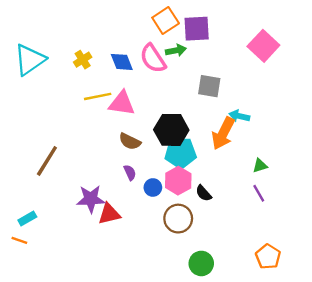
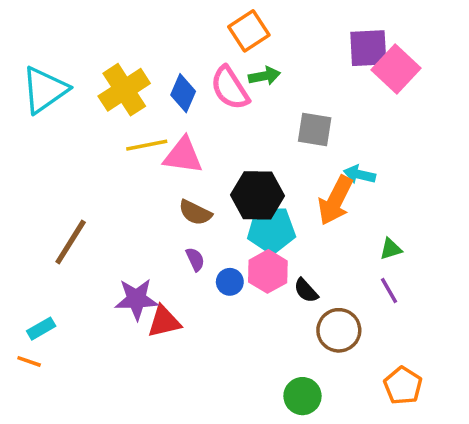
purple square: (197, 29) -> (368, 48), moved
yellow cross: (83, 60) -> (124, 90), size x1.8
blue diamond: (122, 62) -> (183, 93), turned 45
brown circle: (178, 219) -> (339, 330), moved

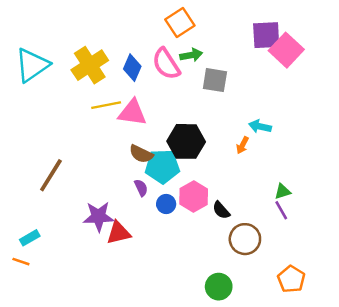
gray square: (315, 130) -> (215, 80), moved
orange arrow: (335, 200) -> (242, 145), size x0.5
cyan pentagon: (271, 230) -> (162, 166), moved
green triangle: (391, 249) -> (282, 191), moved

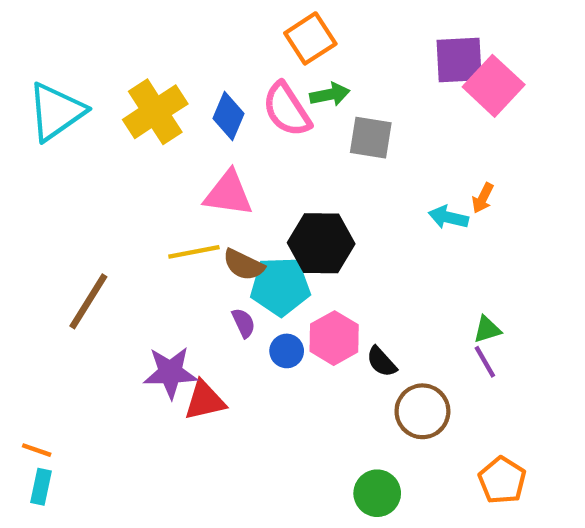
yellow line: (106, 105) -> (194, 252), moved
orange arrow: (242, 145) -> (483, 198), moved
cyan rectangle: (30, 238) -> (41, 487), moved, turned -48

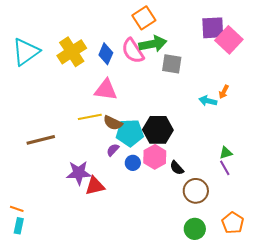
green arrow: (330, 94) -> (153, 44), size x1.5
black hexagon: (321, 243) -> (158, 130), moved
brown line: (88, 301) -> (41, 140), turned 44
purple semicircle: (244, 323) -> (113, 150), turned -112
green circle: (377, 493) -> (195, 229), moved

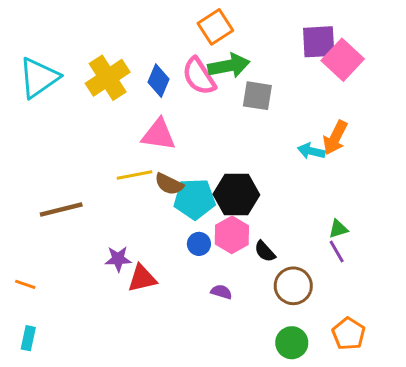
orange arrow: (224, 92) -> (335, 138), size x1.6
purple semicircle: (113, 150) -> (221, 292), moved, turned 64
purple star: (79, 173) -> (118, 259), size x0.7
orange line: (17, 209) -> (25, 284), moved

